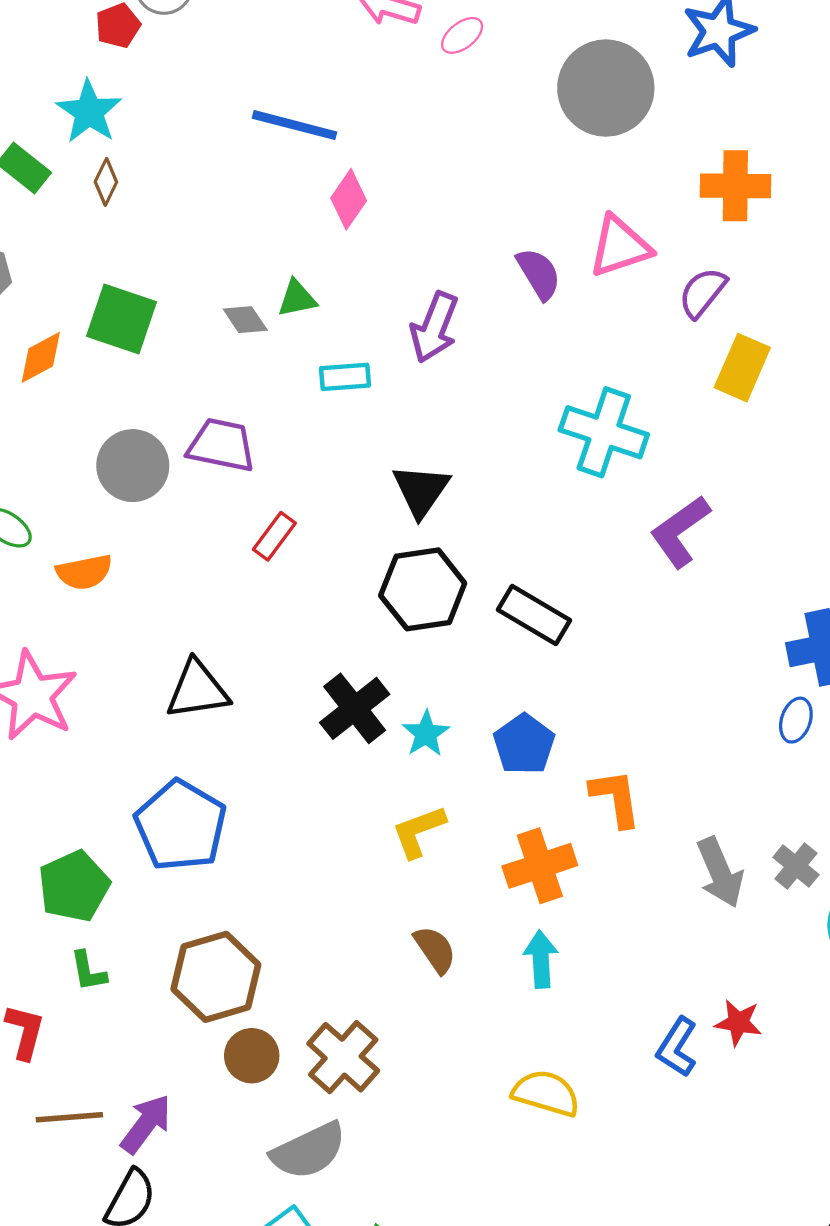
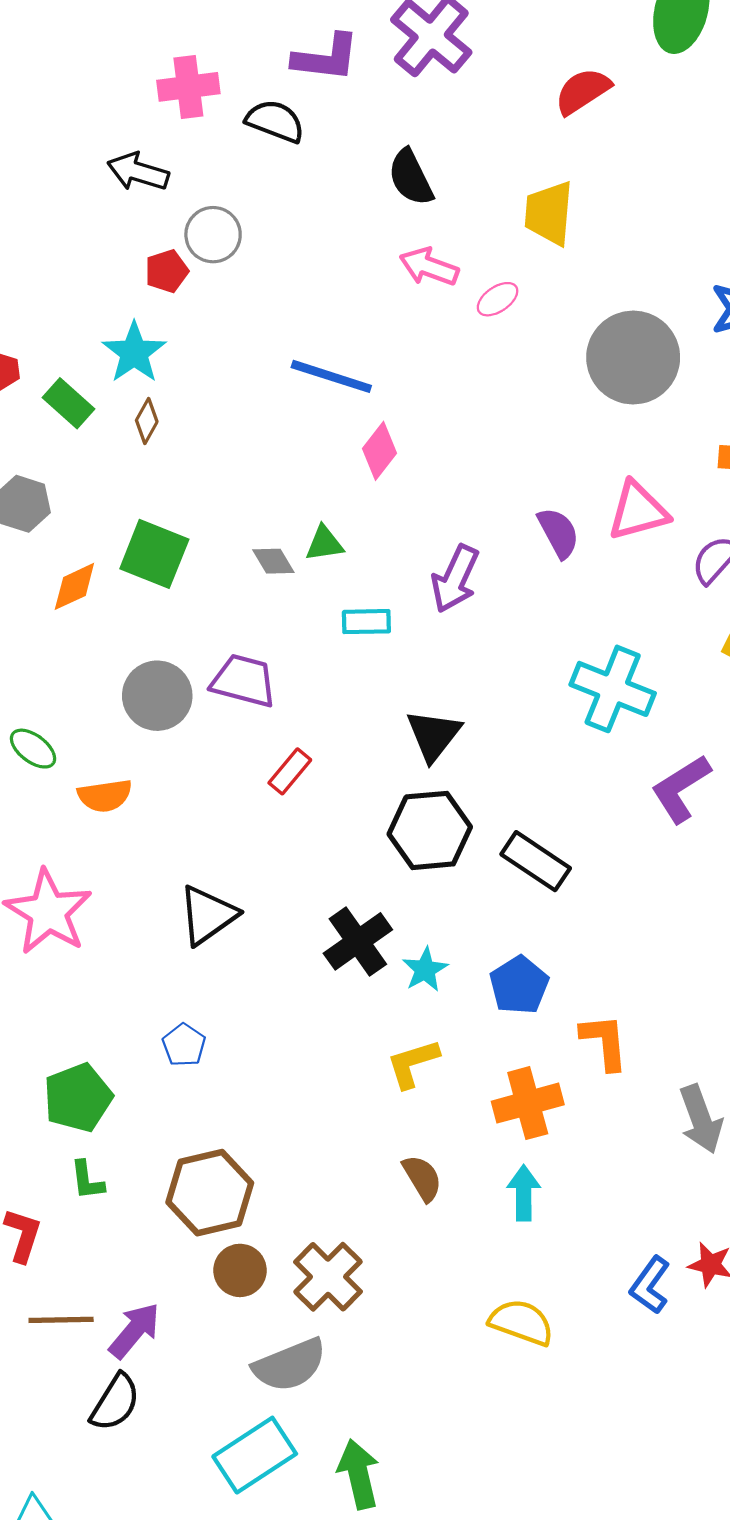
black triangle: (198, 690) -> (208, 915), turned -30
blue pentagon: (181, 826) -> (184, 1045), size x0.5

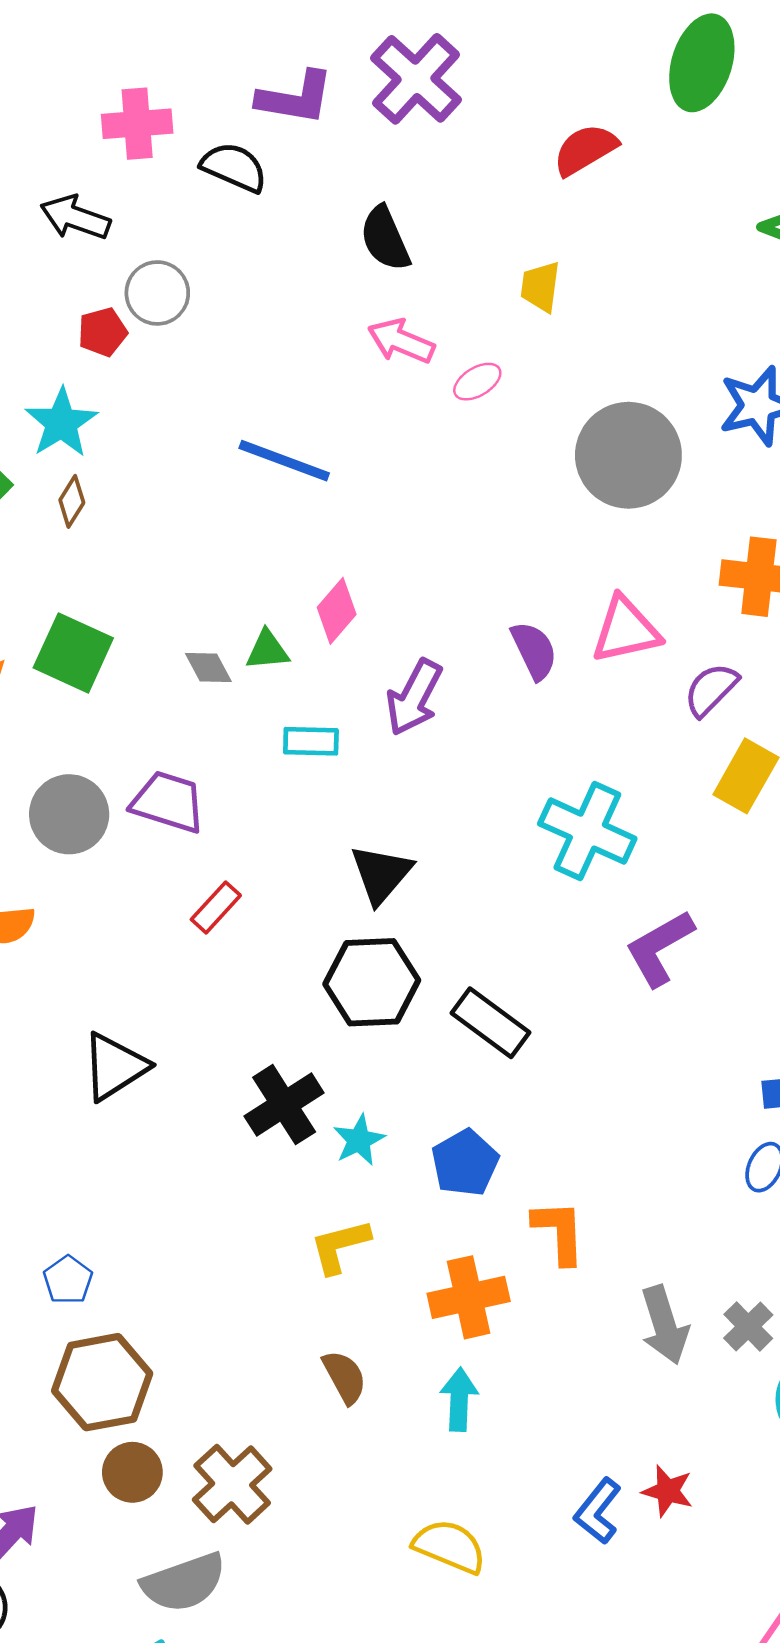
yellow trapezoid: (549, 213) -> (540, 287), size x0.7
pink diamond: (379, 451) -> (337, 611), moved
blue pentagon: (184, 1045) -> (68, 1280), moved

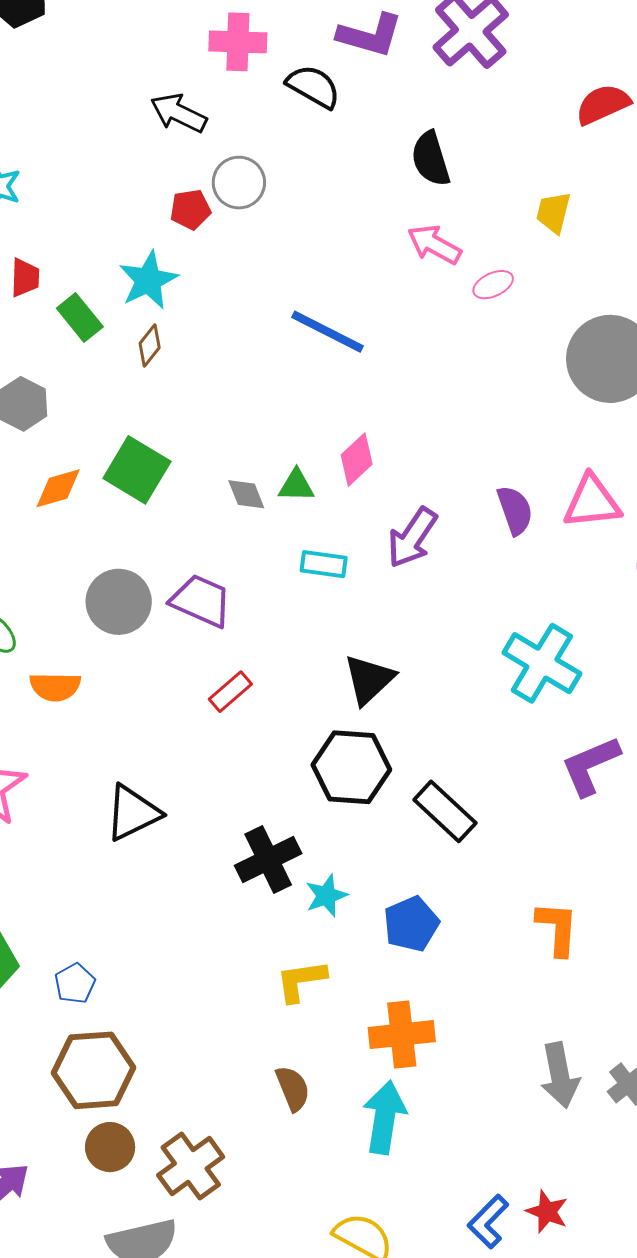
orange L-shape: (559, 1232) -> (557, 928), moved
cyan arrow: (459, 1399) -> (385, 1117), size x1.4

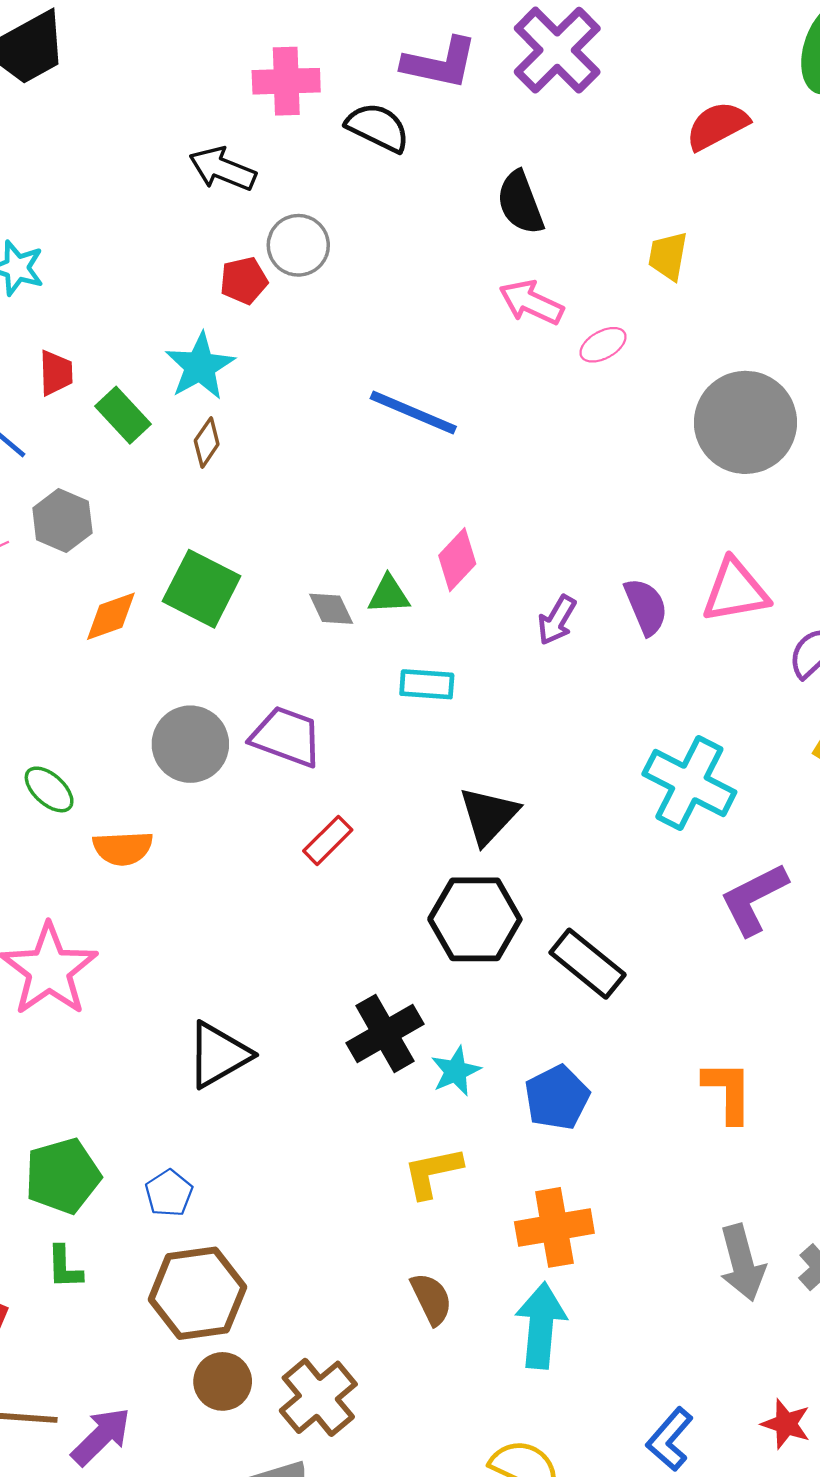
purple arrow: (412, 538) -> (557, 620), moved, size x0.7
black triangle: (133, 813) -> (218, 1055), moved
red star: (547, 1212) -> (786, 1424), moved

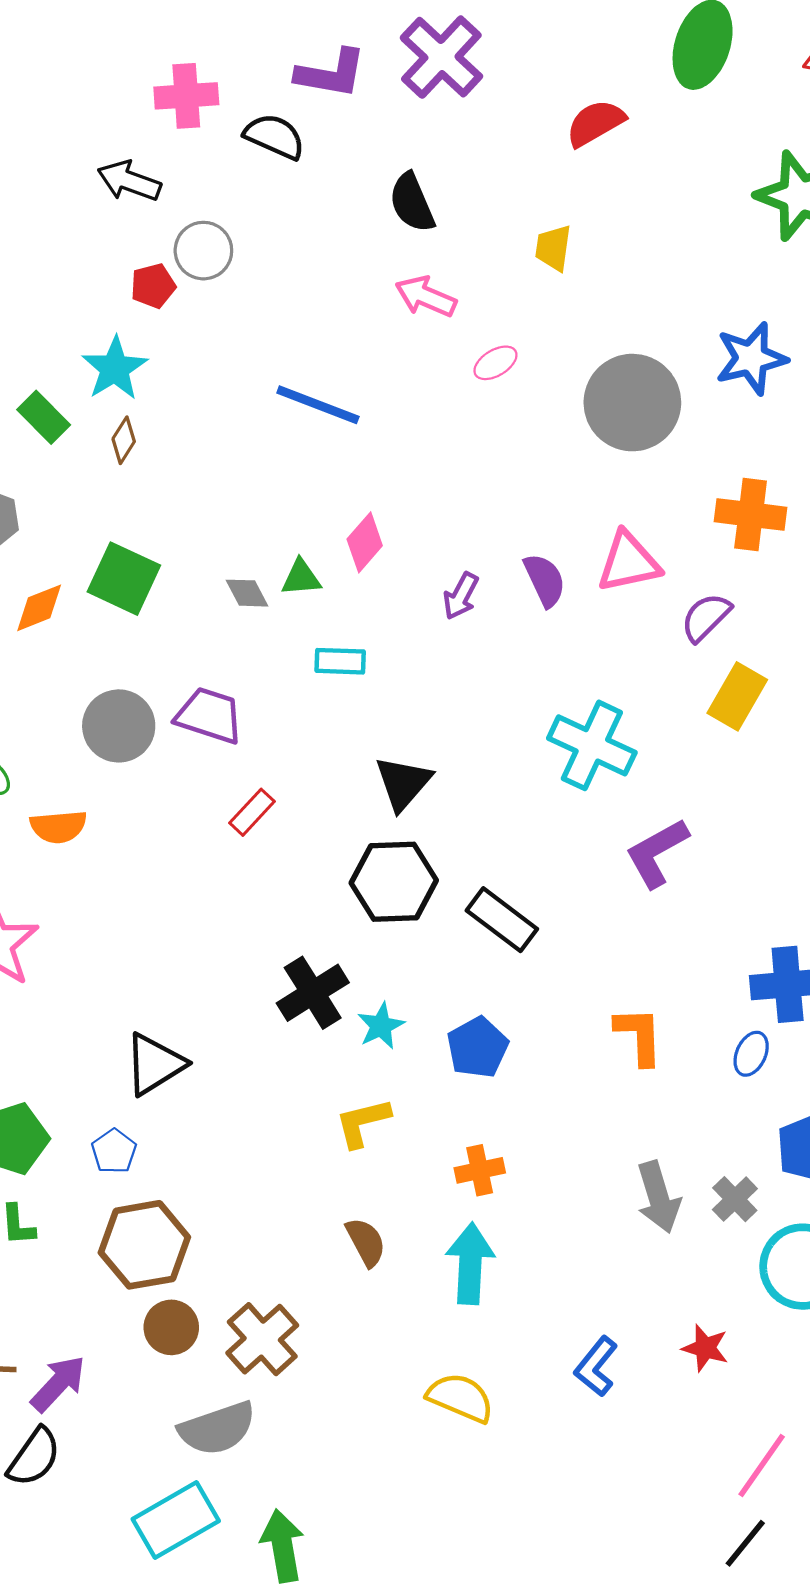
pink ellipse: (603, 345) -> (495, 363), moved
black triangle: (218, 1055) -> (154, 1064), moved
orange cross: (554, 1227) -> (480, 1170), size x0.7

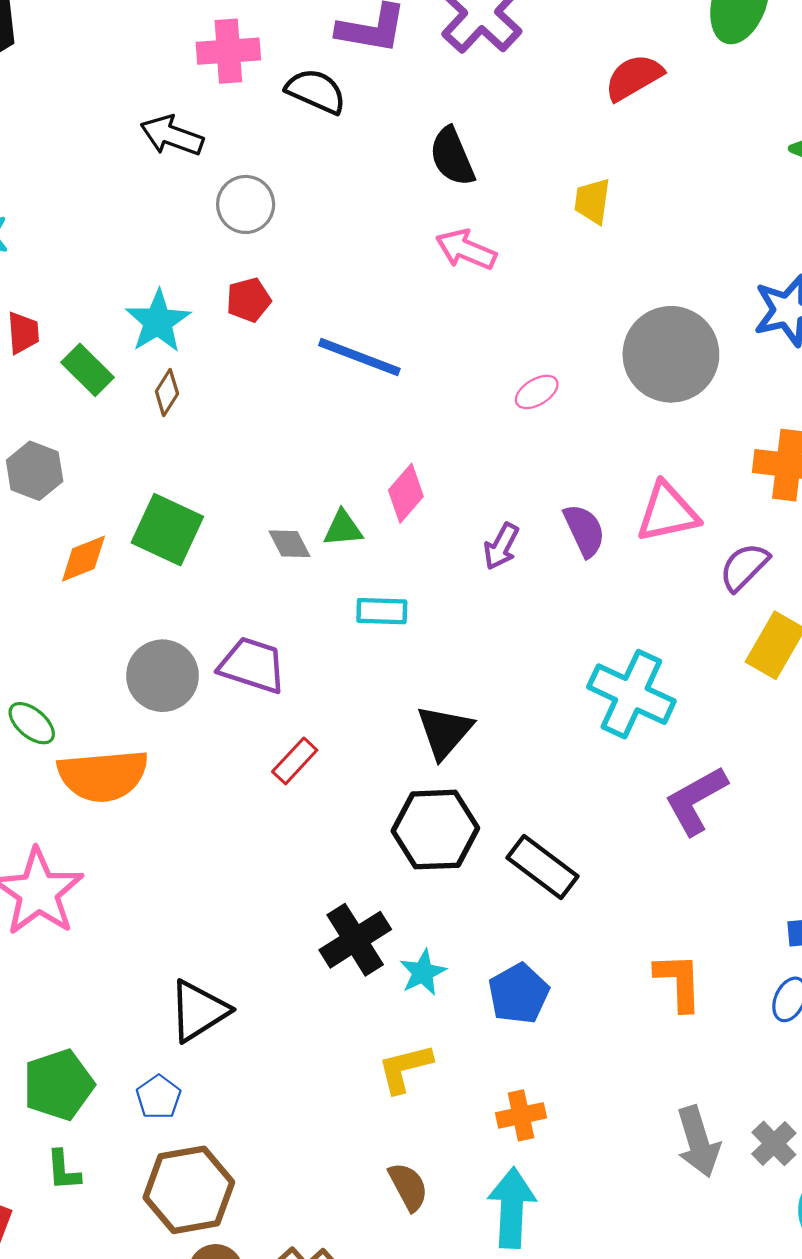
red pentagon: (153, 286) -> (249, 300), moved
pink ellipse: (495, 363) -> (537, 392), moved
orange semicircle: (58, 827) -> (103, 776), size x1.6

